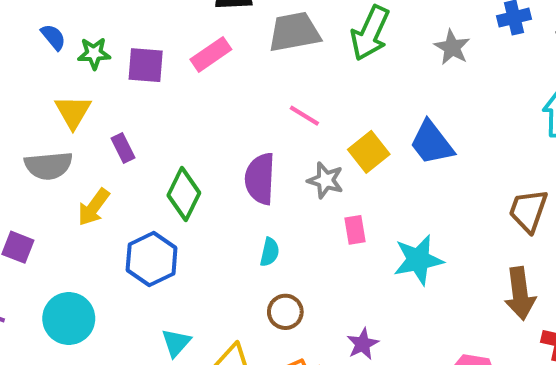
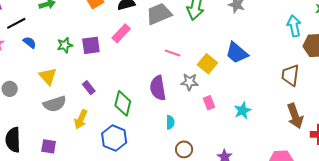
blue semicircle: (53, 37) -> (30, 42), moved
yellow triangle: (73, 112) -> (48, 76), moved
cyan star: (418, 260) -> (243, 110), size x0.7

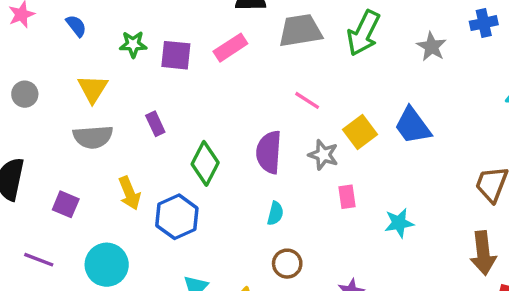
yellow arrow: (81, 119) -> (129, 193), moved, turned -60

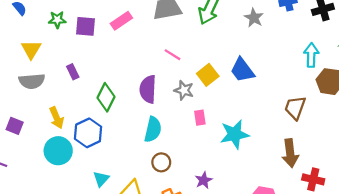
cyan semicircle: (275, 213) -> (153, 129), size x1.6
cyan star: (399, 223) -> (235, 134), size x1.5
cyan circle: (107, 265) -> (58, 151), moved

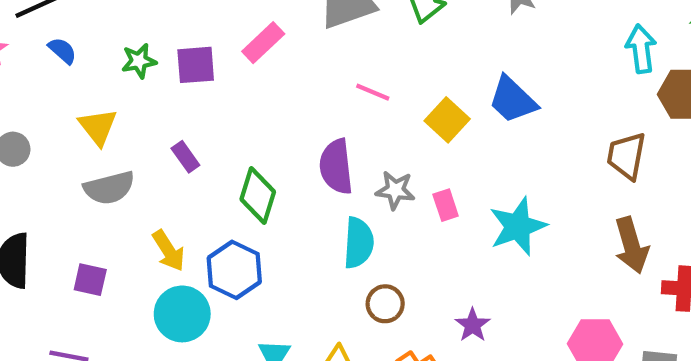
gray star: (184, 90) -> (395, 190), moved

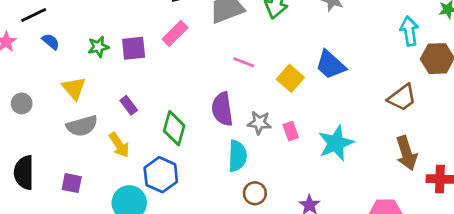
brown trapezoid: (626, 156) -> (402, 98), turned -136
yellow arrow: (169, 251) -> (119, 145), moved

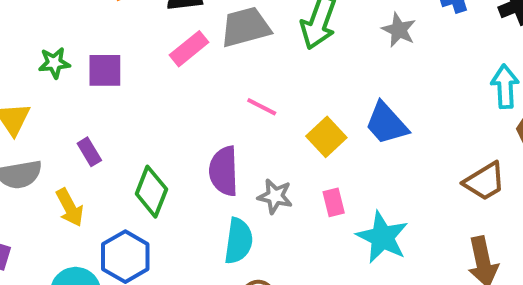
pink rectangle: (175, 33) -> (189, 49), moved
pink rectangle: (291, 131) -> (334, 202), moved
cyan star: (336, 143) -> (382, 237), turned -30

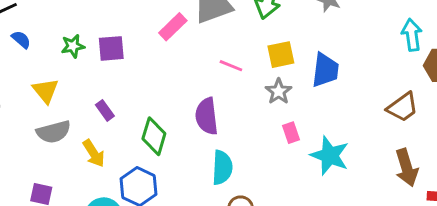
blue trapezoid: (386, 123) -> (325, 70), turned -126
yellow square: (326, 137) -> (281, 55), moved, turned 36
gray star: (275, 196) -> (279, 91), moved, turned 30

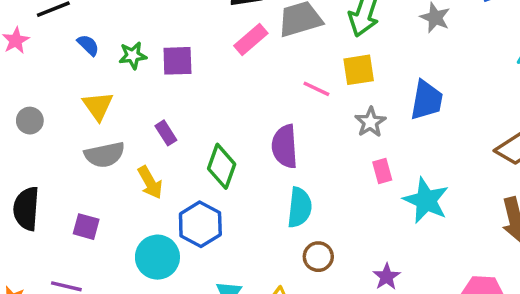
blue semicircle: (21, 40) -> (88, 45), moved
yellow square: (281, 55) -> (359, 70), moved

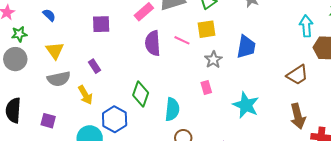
green star: (133, 56) -> (19, 34), moved
gray circle: (30, 121) -> (15, 59), size x1.5
purple semicircle: (285, 146) -> (153, 43), moved
green diamond: (222, 166) -> (141, 94), moved
pink rectangle: (382, 171) -> (206, 88), moved

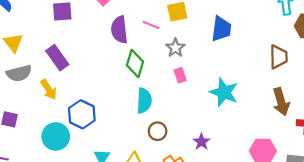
gray star: (213, 60) -> (175, 48), moved
purple rectangle: (94, 66) -> (57, 58), size x1.6
brown trapezoid: (297, 75) -> (278, 57), turned -55
green diamond: (141, 94) -> (135, 64), moved

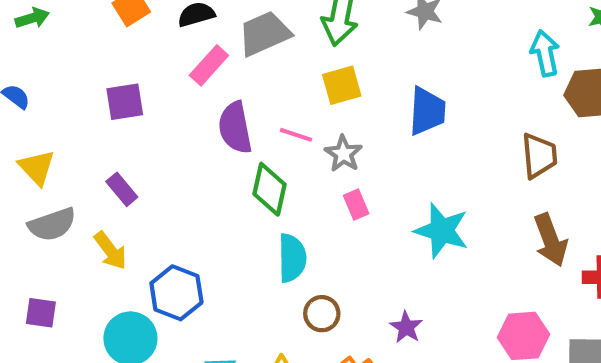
pink line: (151, 25) -> (296, 135), moved
purple rectangle: (57, 58) -> (122, 189), size x0.7

